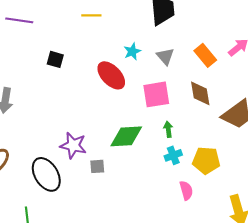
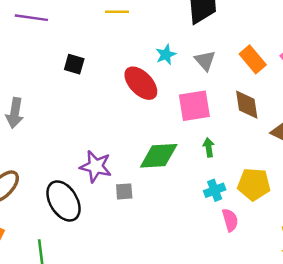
cyan cross: (173, 155) -> (215, 190), moved

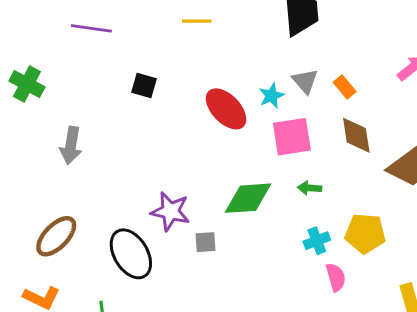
cyan star: (166, 55) -> (271, 96), moved
orange rectangle: (253, 59) -> (345, 87), moved, size x0.7
green arrow: (209, 147) -> (310, 188), turned -78

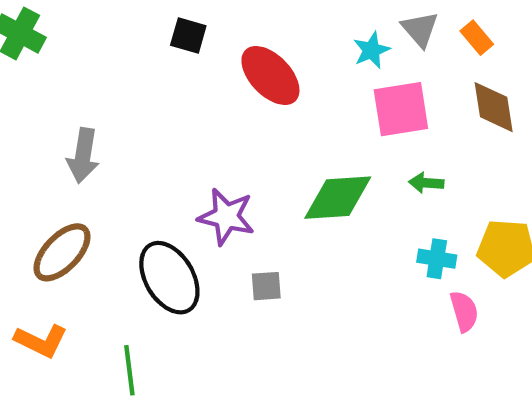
red ellipse: (226, 109) -> (270, 76), moved
gray arrow: (71, 146) -> (83, 156), moved
cyan cross: (317, 241) -> (437, 259), turned 30
gray square: (206, 242) -> (266, 286), moved

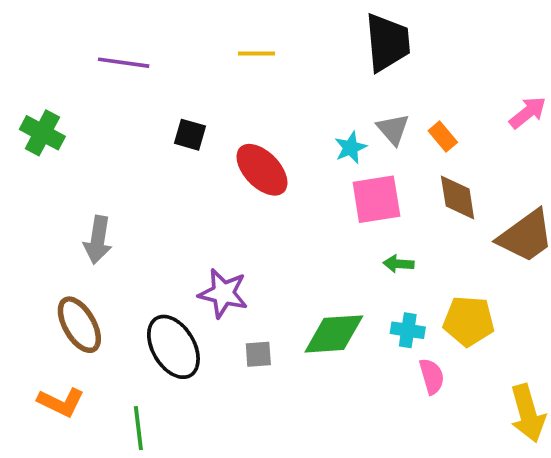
green diamond: (338, 198) -> (334, 334), moved
brown ellipse: (62, 252) -> (79, 325), turned -74

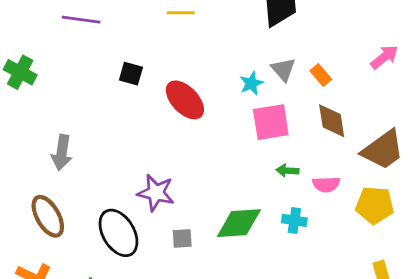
yellow pentagon: (469, 321) -> (375, 205), moved
pink semicircle: (432, 376) -> (326, 184), moved, turned 104

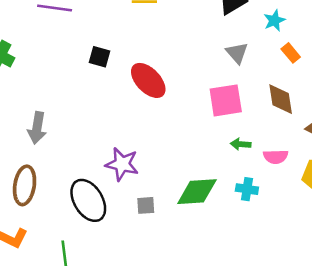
orange rectangle: (321, 75) -> (291, 53), moved
cyan star: (251, 83) -> (274, 20), moved
brown ellipse: (48, 216) -> (25, 185), turned 39

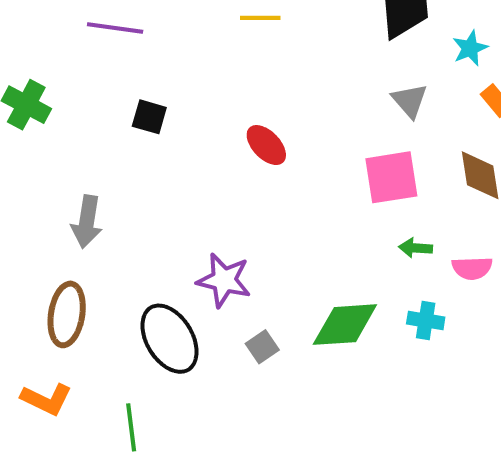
black square: (100, 57) -> (149, 117), moved
red ellipse: (148, 80) -> (266, 145), size x0.7
gray square: (146, 205) -> (262, 347), turned -30

